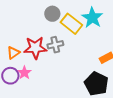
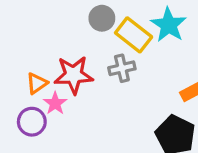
gray cross: (55, 45) -> (122, 68), moved
pink star: (24, 73) -> (55, 103), moved

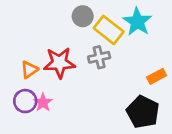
pink star: (55, 103) -> (43, 102), moved

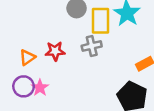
yellow rectangle: (109, 30) -> (100, 21), turned 52
red star: (59, 63) -> (55, 51), size x0.7

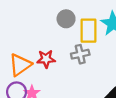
orange triangle: (27, 57) -> (20, 65), size x1.5

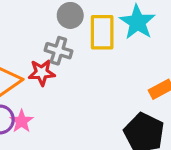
gray cross: (80, 54) -> (58, 51), moved, turned 30

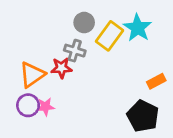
yellow rectangle: (102, 32) -> (109, 36), turned 36
pink star: (22, 121) -> (45, 107), turned 30

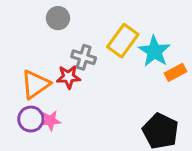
gray circle: (84, 23) -> (58, 18), moved
cyan star: (138, 28) -> (154, 51), moved
orange rectangle: (156, 81) -> (176, 72), moved

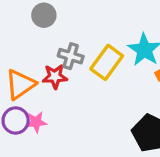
yellow rectangle: (123, 41) -> (107, 62), moved

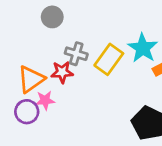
pink star: (36, 122) -> (45, 100), moved

